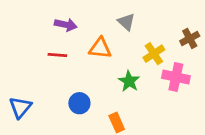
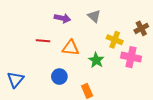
purple arrow: (66, 25) -> (62, 18), moved
orange triangle: (100, 48) -> (71, 48), moved
yellow cross: (154, 54) -> (115, 40), turned -35

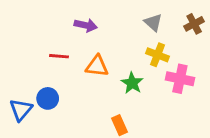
gray triangle: (94, 16) -> (153, 22), moved
brown cross: (141, 28) -> (194, 24), moved
blue circle: (59, 77) -> (48, 98), moved

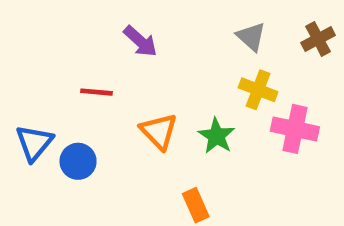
purple arrow: (86, 25) -> (140, 41), turned 30
orange triangle: (97, 66) -> (159, 131), moved, turned 40
blue triangle: (21, 110) -> (34, 143), moved

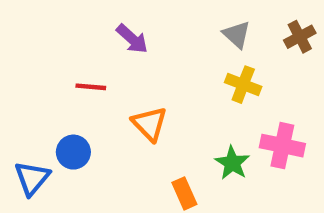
pink cross: (295, 129) -> (282, 146), moved
green star: (216, 136) -> (232, 163), moved
blue triangle: (34, 143) -> (32, 178), moved

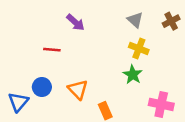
orange triangle: (150, 124) -> (78, 90), moved
pink cross: (282, 146) -> (161, 104), moved
green star: (232, 163) -> (133, 75), moved

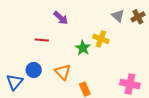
gray triangle: (135, 20) -> (118, 16), moved
yellow cross: (139, 48) -> (101, 39), moved
green star: (133, 75) -> (83, 48), moved

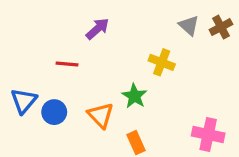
purple arrow: (61, 18) -> (97, 29), turned -84
green star: (83, 48) -> (134, 96), moved
blue triangle: (15, 82) -> (24, 101), moved

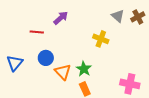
red line: (67, 64) -> (37, 32), moved
green star: (134, 96) -> (84, 69), moved
blue circle: (54, 112) -> (46, 58), moved

